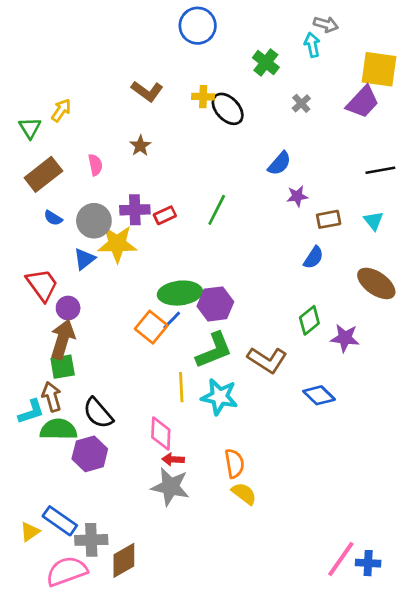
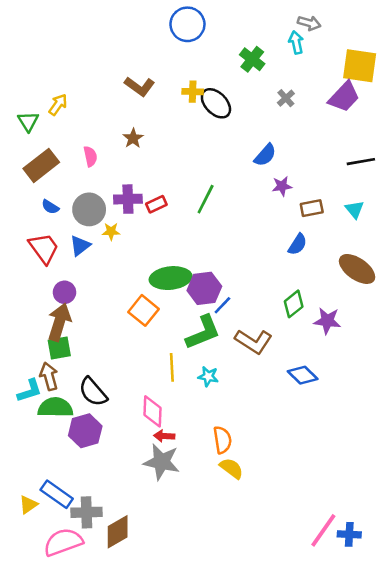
yellow star: (117, 244) -> (111, 231), size x0.5
red trapezoid: (42, 285) -> (44, 248), moved
blue line: (172, 320) -> (222, 305), moved
cyan star: (219, 397) -> (208, 376), size x0.6

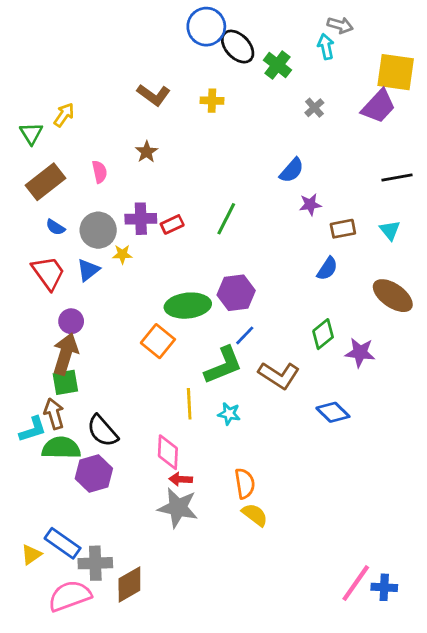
black ellipse: (216, 103) -> (238, 47), moved
purple hexagon: (204, 288) -> (236, 293), moved

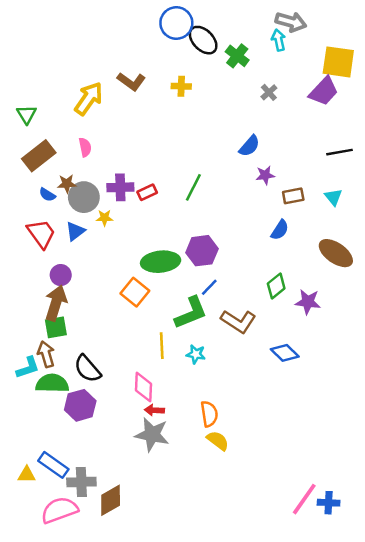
gray arrow: (340, 25) -> (291, 22), size x1.4
yellow arrow: (64, 115) -> (89, 98), moved, size x1.6
brown star: (147, 152) -> (67, 184), moved, turned 30
yellow triangle: (31, 555) -> (27, 475), turned 36

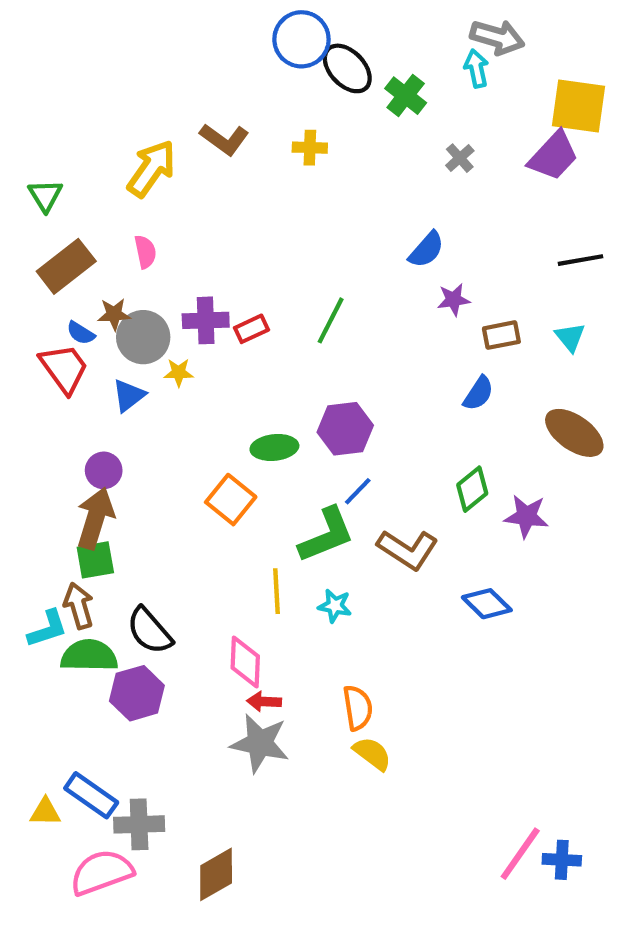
red trapezoid: (41, 234) -> (64, 368), moved
green ellipse: (161, 262) -> (274, 447), size x0.7
brown diamond: (111, 500) -> (216, 874), moved

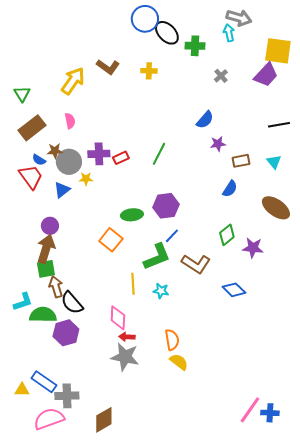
green cross: (406, 96) -> (195, 46), turned -36
brown arrow: (79, 606) -> (56, 287), moved

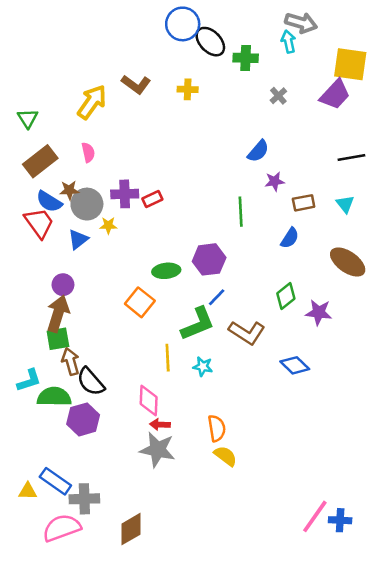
green line: (159, 154) -> (241, 212), moved, turned -30
blue semicircle: (39, 160) -> (49, 202), size x1.5

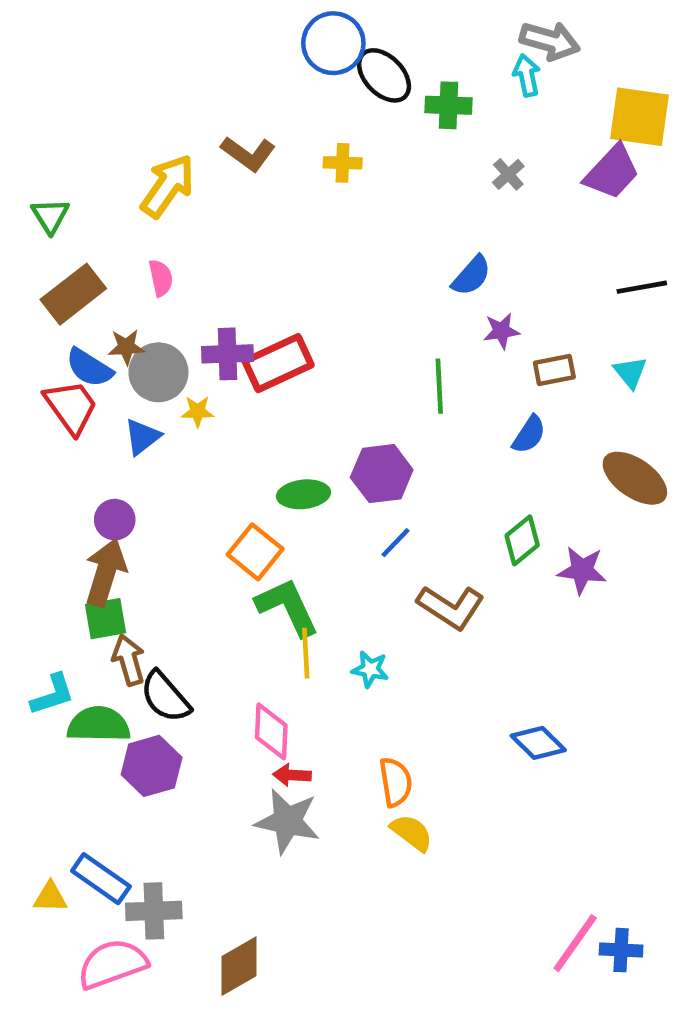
red rectangle: (152, 199) -> (278, 363), size x1.8
green L-shape: (198, 324) -> (287, 607), moved, turned -93
blue diamond: (295, 365) -> (538, 743), moved

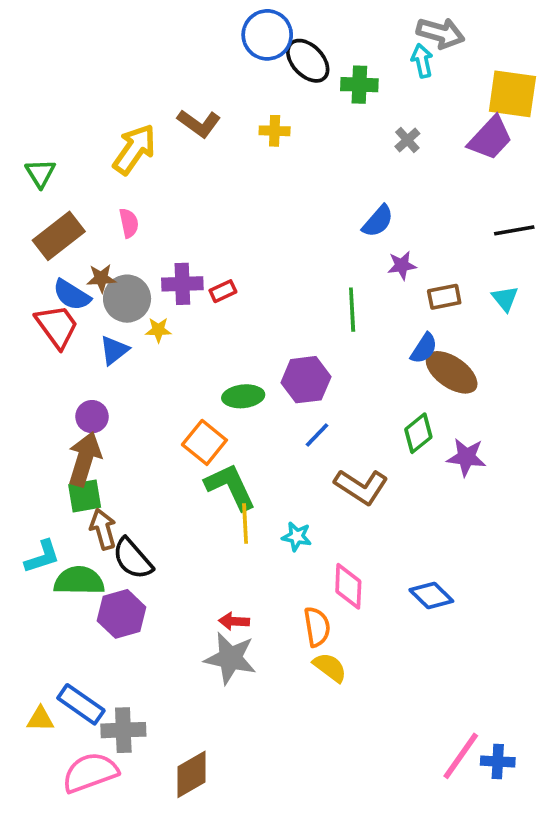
red rectangle: (278, 363) -> (223, 291), size x0.5
brown ellipse: (635, 478) -> (452, 372), moved
pink diamond: (271, 731) -> (348, 586), moved

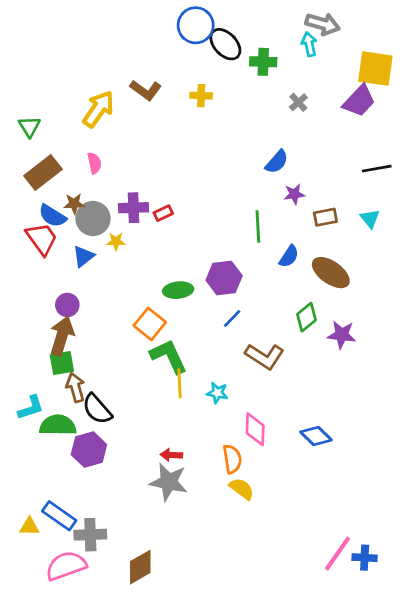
blue semicircle: (424, 348) -> (289, 256), moved

